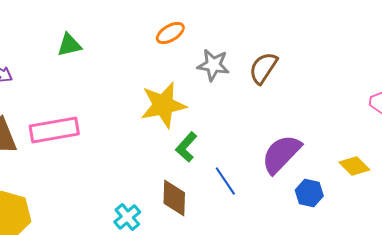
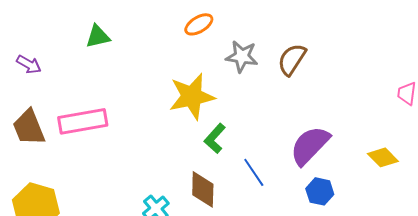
blue hexagon: (309, 193) -> (320, 191), moved

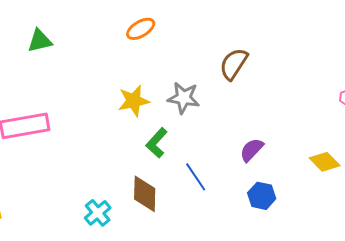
gray star: (242, 56) -> (184, 98), moved
yellow star: (192, 96) -> (134, 101), size x0.7
purple semicircle: (310, 145) -> (252, 150), size x0.6

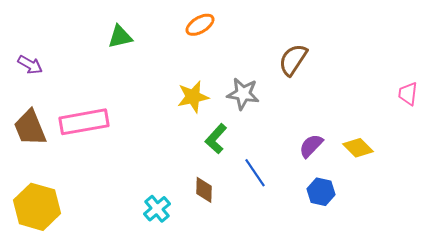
green triangle: (40, 41) -> (120, 37), moved
yellow diamond: (325, 162) -> (358, 148), moved
brown diamond: (145, 194) -> (204, 190), size x0.7

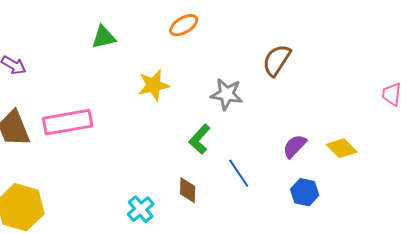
yellow star: (193, 97) -> (154, 85), moved

